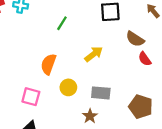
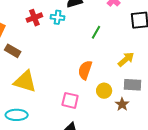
gray rectangle: (101, 93) -> (133, 85), moved
brown star: (90, 116) -> (122, 104), moved

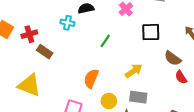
red cross: (34, 18) -> (29, 34), moved
brown rectangle: (13, 51) -> (45, 52), moved

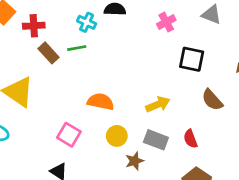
green line: (105, 41) -> (77, 48), moved, turned 32
red semicircle: (181, 77) -> (190, 139), moved
orange semicircle: (91, 79) -> (101, 102), turned 66

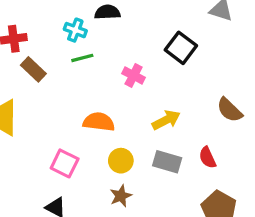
pink cross: (166, 22) -> (134, 75), moved, turned -30
green line: (77, 48) -> (82, 58), moved
black square: (192, 59) -> (181, 48), moved, turned 30
brown star: (135, 161) -> (121, 196), moved

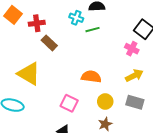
green line: (82, 58) -> (93, 30), moved
pink cross: (134, 75) -> (132, 49), moved

